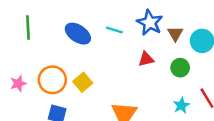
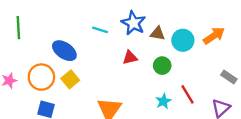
blue ellipse: (78, 34) -> (64, 51), moved
brown triangle: (175, 34) -> (158, 33), turned -49

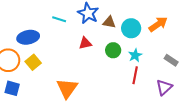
blue ellipse: (64, 51) -> (28, 37), turned -45
red line: (187, 94) -> (135, 75), turned 42
cyan star: (163, 101) -> (135, 55), moved

